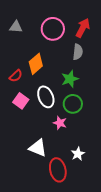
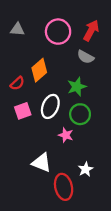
gray semicircle: (78, 52) -> (86, 57), turned 112
white ellipse: (46, 97) -> (50, 106), turned 45
pink square: (21, 101) -> (23, 111), turned 35

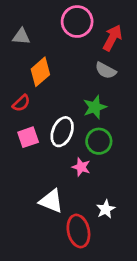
pink circle: (58, 32) -> (77, 22), moved
orange diamond: (39, 70) -> (40, 72), moved

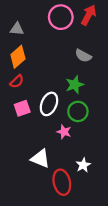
red arrow: (112, 38) -> (89, 15), moved
orange diamond: (40, 72) -> (18, 57), moved

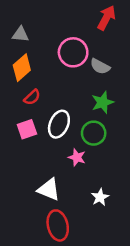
pink circle: (61, 17) -> (73, 52), moved
red semicircle: (17, 81) -> (32, 97), moved
green star: (75, 85) -> (103, 102), moved
red ellipse: (62, 182) -> (58, 225), moved

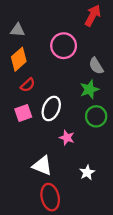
gray semicircle: (100, 66) -> (96, 66), moved, turned 30
green circle: (94, 133) -> (96, 116), moved

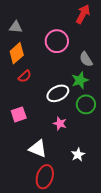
white ellipse: (51, 108) -> (58, 93), moved, turned 40
pink square: (23, 113) -> (19, 114), moved
red ellipse: (50, 197) -> (45, 177), turned 30

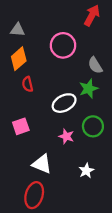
red semicircle: (25, 76) -> (28, 84), turned 120
green circle: (86, 104) -> (93, 126), moved
red ellipse: (45, 177) -> (34, 195), moved

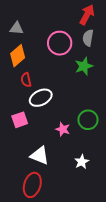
gray semicircle: (95, 65) -> (88, 38), moved, turned 42
green star: (89, 89) -> (84, 66), moved
white ellipse: (64, 103) -> (41, 98), moved

